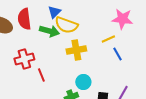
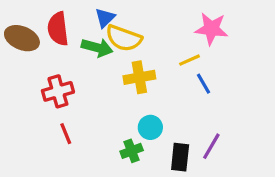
red line: (41, 75) -> (66, 134), moved

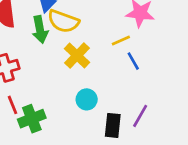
green arrow: (97, 48) -> (40, 29), turned 64
yellow cross: (139, 77) -> (77, 56), turned -36
green cross: (132, 151) -> (32, 119), moved, size x1.4

